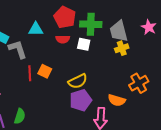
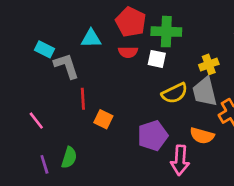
gray trapezoid: (119, 31) -> (205, 92), moved
orange square: (45, 71) -> (103, 119), moved
yellow semicircle: (78, 81) -> (175, 93), moved

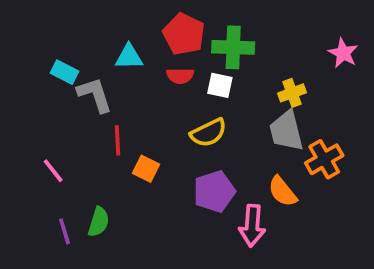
yellow semicircle: (175, 93) -> (209, 133), moved
orange semicircle: (202, 136) -> (282, 191), turned 35

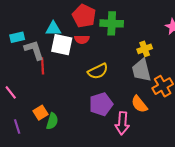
cyan rectangle: (64, 72) -> (17, 37), turned -40
white square: (220, 85) -> (62, 45), moved, size x1.5
red line: (118, 140) -> (43, 66), moved
orange square: (146, 169) -> (40, 113), moved, turned 32
green semicircle: (99, 222) -> (52, 121), moved

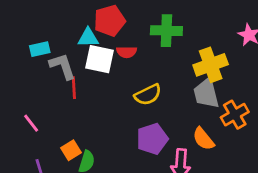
red pentagon: (84, 16) -> (109, 21), moved, turned 30
yellow cross: (145, 49) -> (211, 65), size x1.6

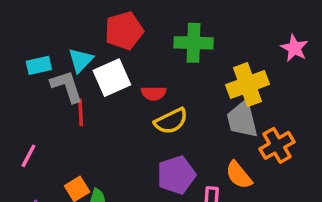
cyan triangle: (88, 38) -> (81, 60), moved, turned -45
red semicircle: (127, 52) -> (154, 93), moved
white square: (100, 59) -> (112, 78), turned -36
pink line: (31, 123) -> (28, 156), turned 66

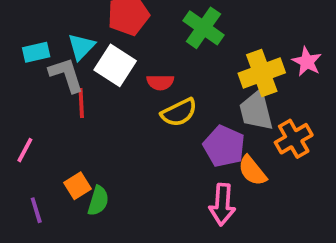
green cross: (194, 43) -> (203, 28), turned 33
pink star: (294, 48) -> (307, 62), moved
white square: (112, 78) -> (115, 65), turned -33
purple pentagon: (176, 175) -> (224, 146), moved, turned -30

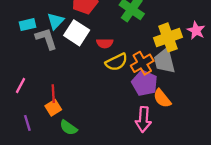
red line: (81, 103) -> (53, 94), moved
orange cross: (294, 139) -> (142, 63), moved
green semicircle: (98, 201) -> (68, 128), moved, turned 108

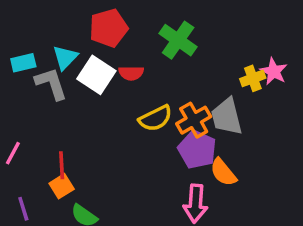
yellow cross: (168, 37) -> (253, 78), moved, size x0.6
red semicircle: (105, 43) -> (131, 73), moved

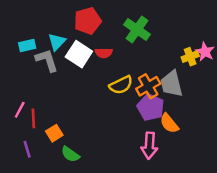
red line: (62, 165) -> (33, 118), moved

